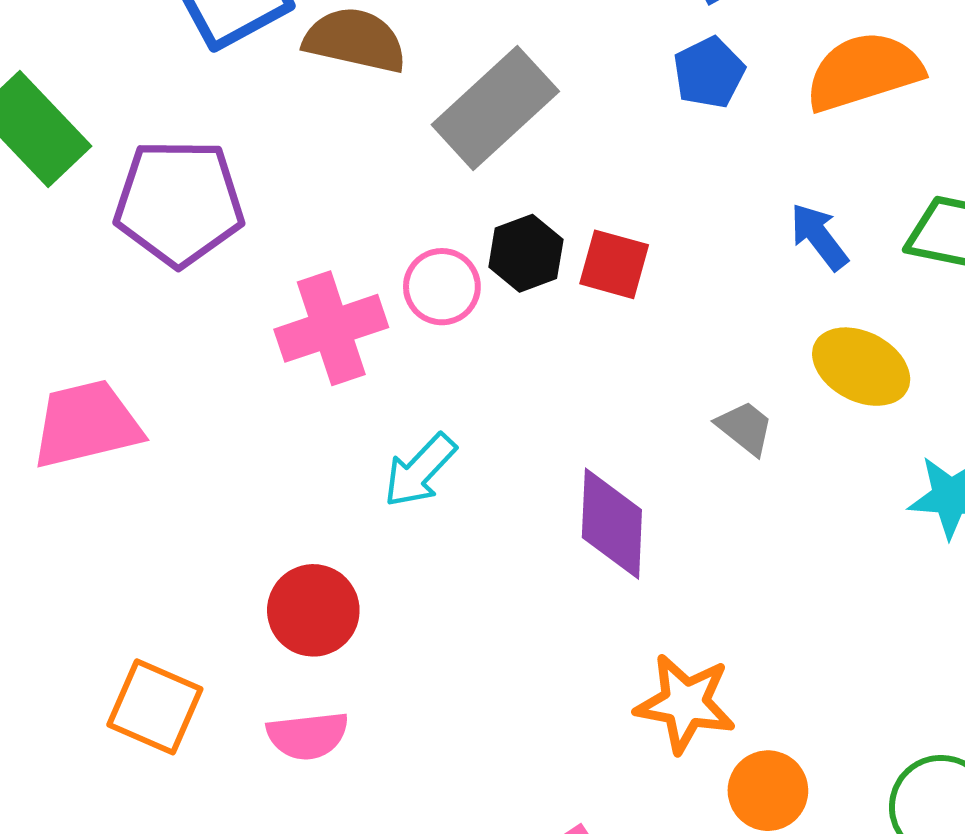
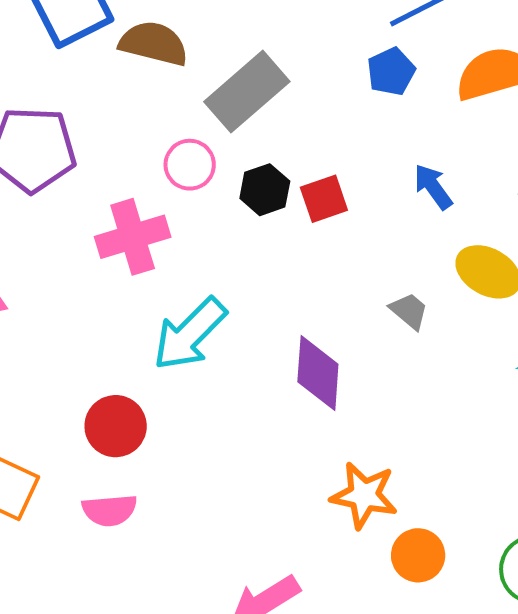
blue arrow: (819, 237) -> (433, 187), moved
red square: (614, 264) -> (324, 199), turned -36
pink circle: (442, 287) -> (190, 165), moved
cyan arrow: (420, 470) -> (190, 334), size x1.5

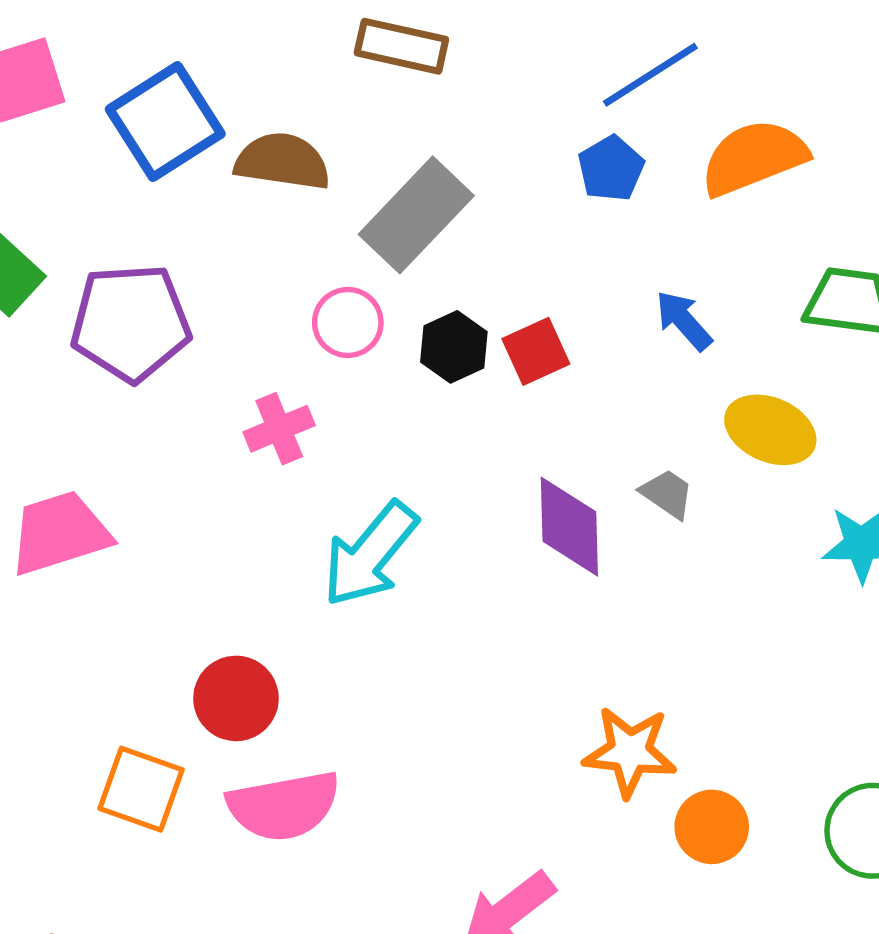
pink cross: (133, 237) -> (279, 429), size x0.7
purple diamond: (318, 373) -> (569, 527), moved
red circle: (116, 426) -> (236, 698), moved
pink semicircle: (110, 510) -> (284, 806), size x1.5

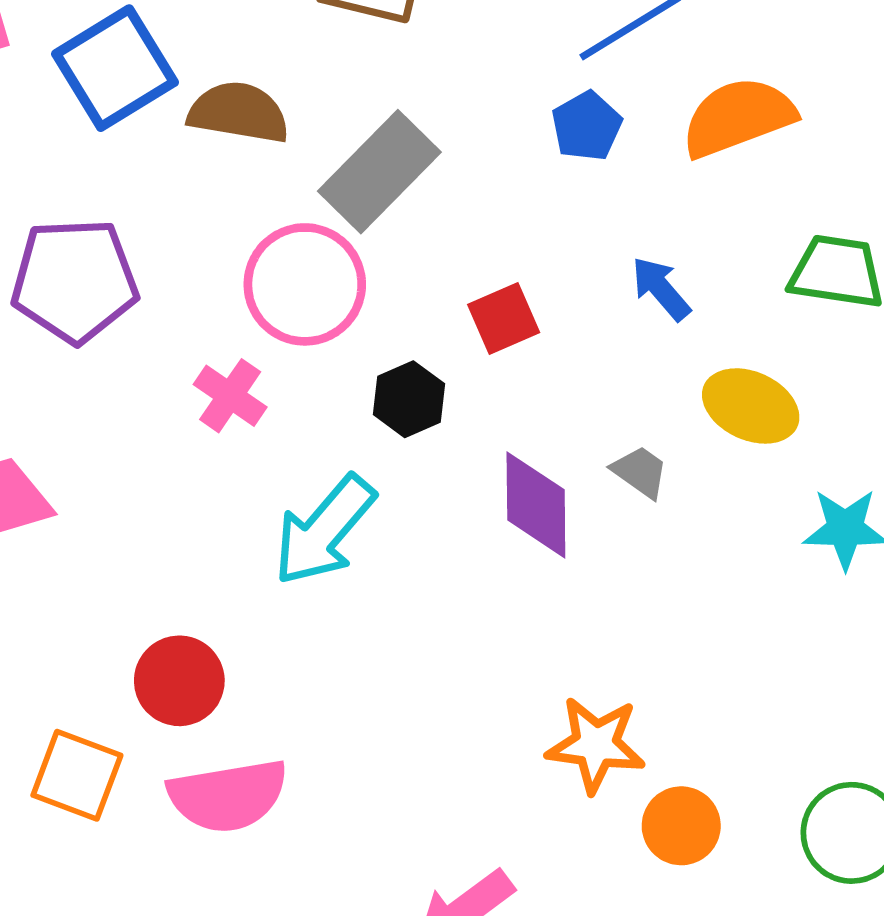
pink circle: (348, 322) -> (305, 284), size x1.6
black hexagon: (454, 347) -> (409, 399), moved
pink cross: (279, 429) -> (230, 396), turned -34

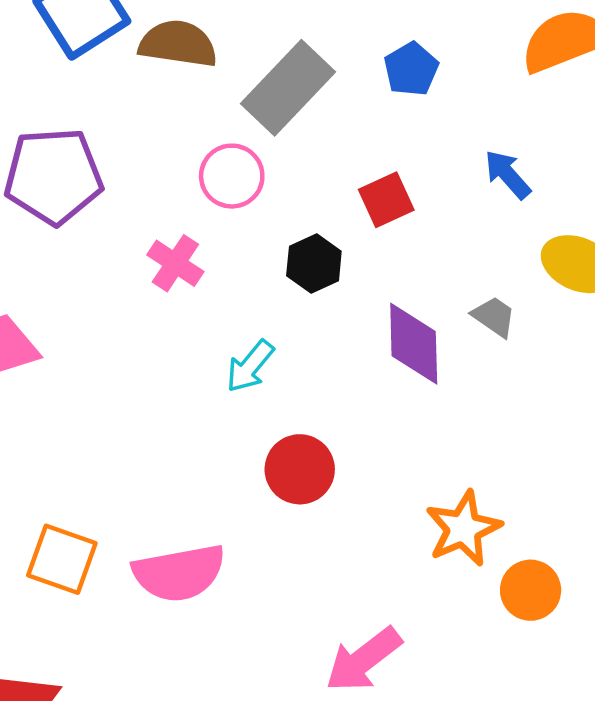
blue pentagon: (587, 126) -> (411, 69), moved
pink circle: (305, 284) -> (232, 176), size x0.7
cyan arrow: (324, 530) -> (250, 366), size x0.6
red circle: (179, 681) -> (300, 469), moved
orange star: (596, 745) -> (463, 529), turned -30

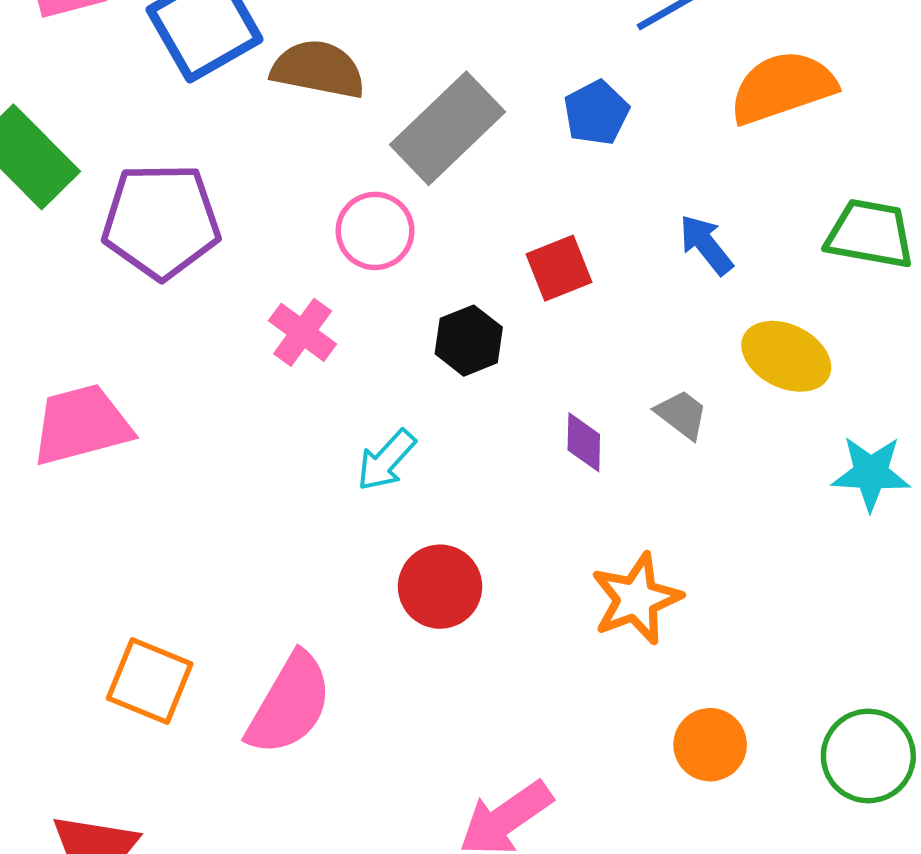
purple diamond: (414, 344) -> (584, 442), size x0.6
orange star: (463, 529) -> (636, 599), moved
pink semicircle: (179, 573) -> (289, 704), turned -52

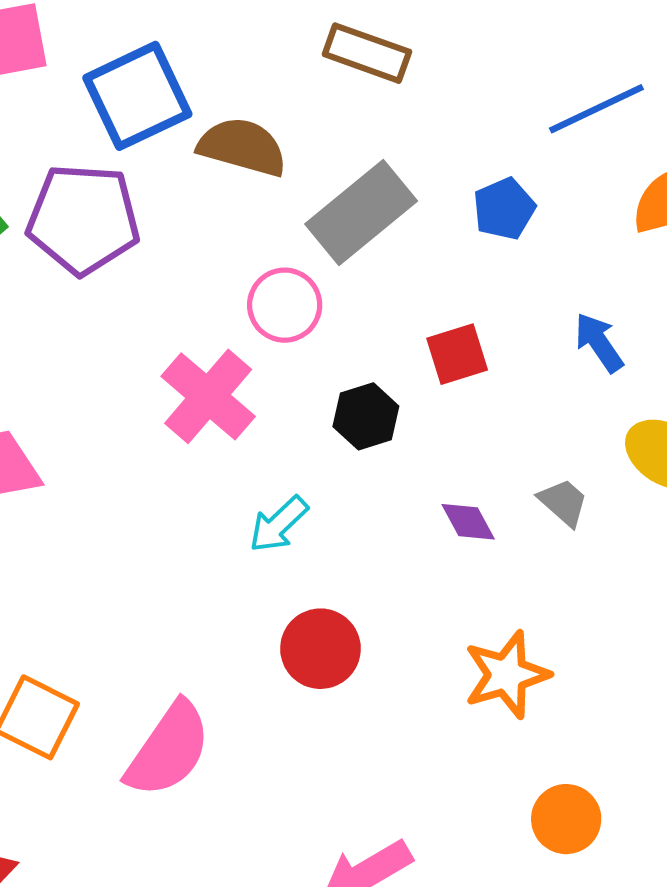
purple pentagon: (161, 221) -> (83, 219), moved
pink cross: (303, 332) -> (208, 396), size x1.5
purple diamond: (584, 442) -> (468, 522), turned -34

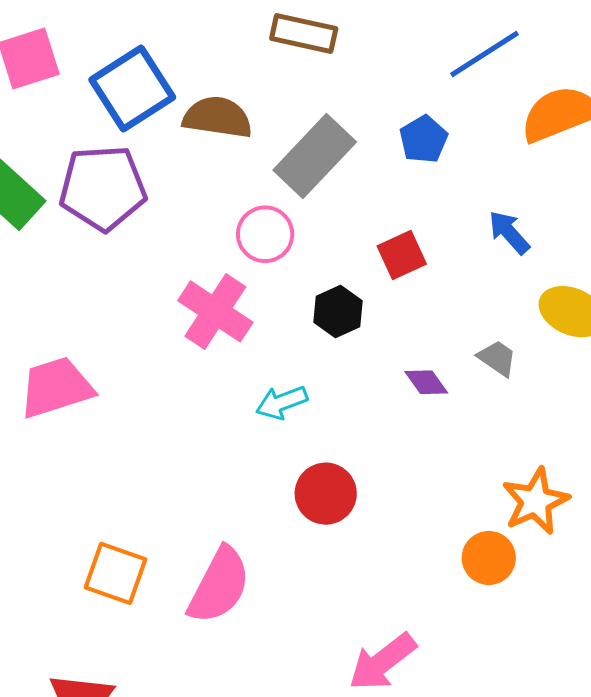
cyan arrow: (279, 524) -> (282, 402), turned 30
orange star: (507, 675) -> (535, 501), moved
orange circle: (566, 819) -> (489, 558), moved

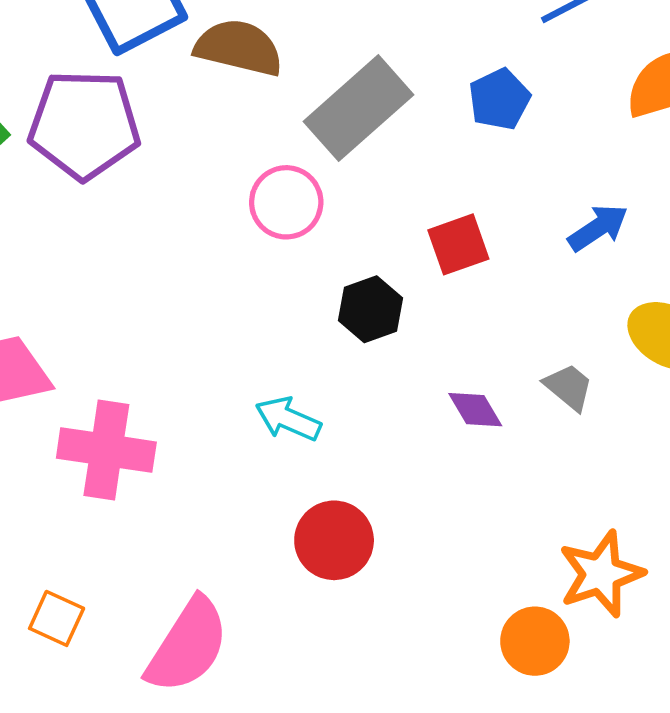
blue arrow: (509, 232) -> (598, 228), turned 93
pink cross: (215, 311) -> (106, 450), moved, turned -30
cyan arrow: (282, 402) -> (288, 419), turned 39
orange square: (115, 573) -> (57, 618), size x0.7

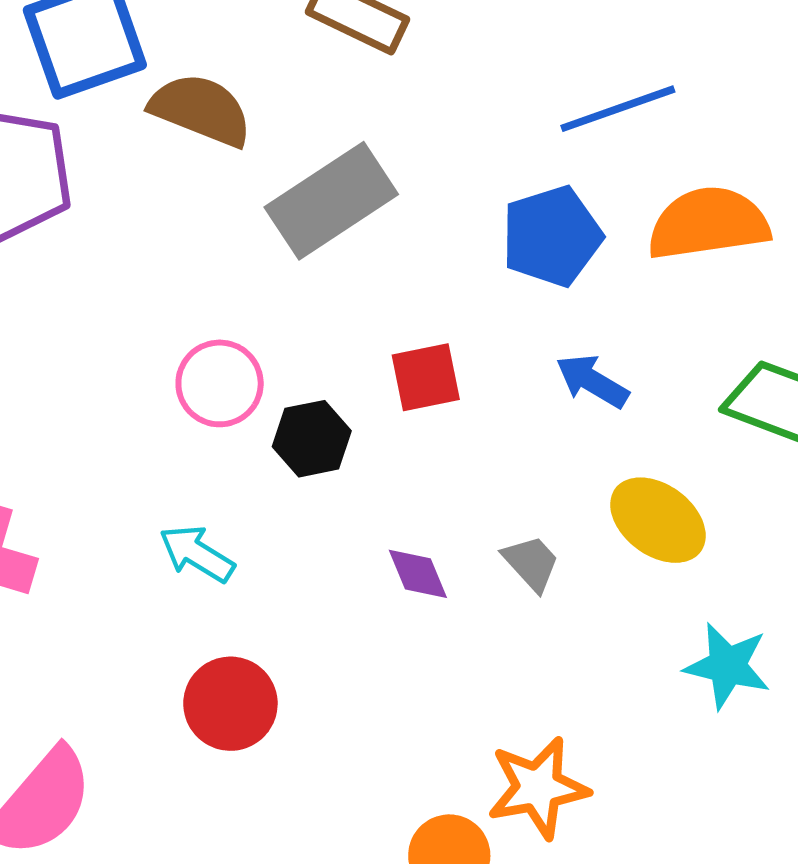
blue pentagon: (499, 99) -> (552, 236), moved, size x1.4
pink circle: (286, 202) -> (220, 383), moved
blue arrow: (598, 228) -> (592, 381), turned -124

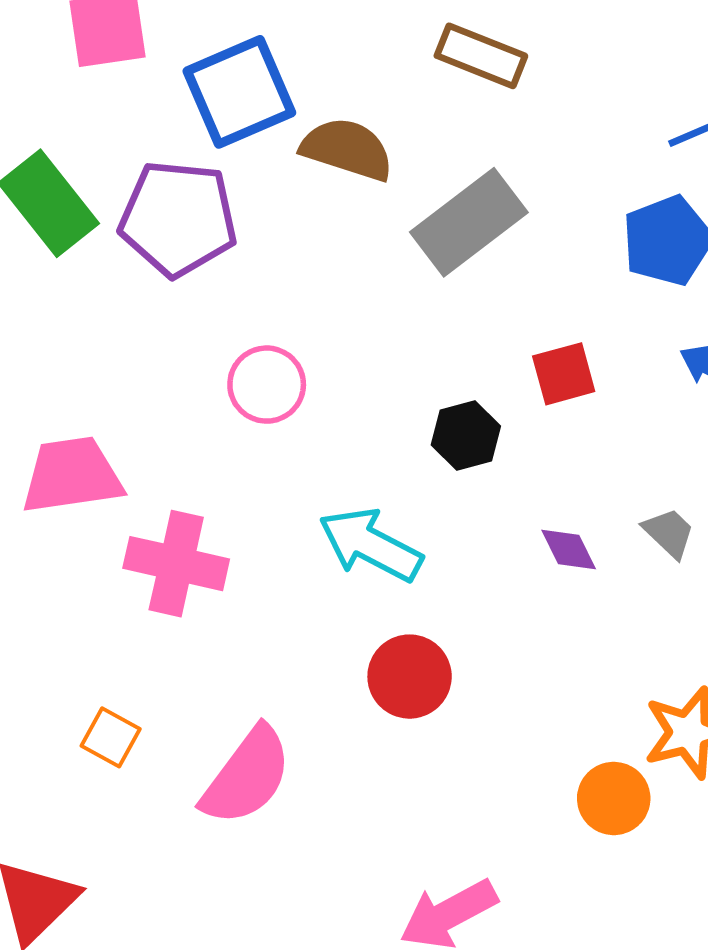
pink circle: (220, 383) -> (267, 385), moved
cyan arrow: (197, 554) -> (370, 545), size x1.5

